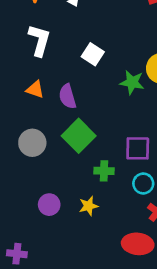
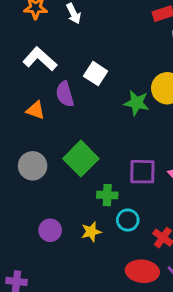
white L-shape: (39, 40) -> (40, 59), turned -64
purple semicircle: (67, 96) -> (65, 94), moved
cyan circle: (143, 184) -> (128, 220), moved

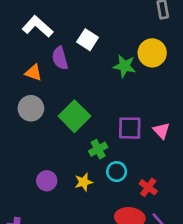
gray circle: (33, 166) -> (31, 108), moved
green cross: (107, 195) -> (98, 149), turned -30

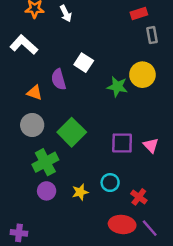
white L-shape: (37, 27) -> (24, 45), moved
green cross: (98, 149) -> (45, 162), moved, size x1.5

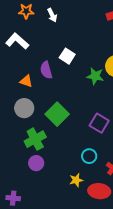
purple square: (122, 143) -> (99, 123), turned 30
yellow star: (80, 192) -> (76, 180), moved

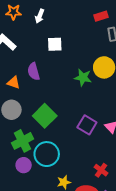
white arrow: (52, 15) -> (40, 16), turned 48
white square: (67, 56) -> (55, 44), moved, turned -35
cyan circle: (89, 156) -> (47, 154), moved, size x1.6

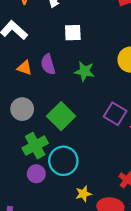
green star: (83, 78) -> (85, 71), moved
orange triangle: (13, 83) -> (25, 68), moved
purple square: (87, 125) -> (115, 114), moved

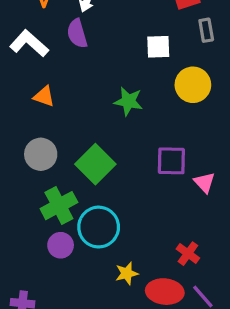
white square: (73, 33) -> (158, 47), moved
purple semicircle: (48, 64) -> (77, 33), moved
purple square: (115, 114) -> (171, 161), turned -30

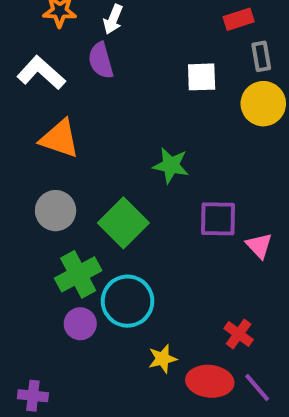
yellow circle: (193, 85) -> (263, 104), moved
orange triangle: (44, 96) -> (60, 139), size x1.5
green star: (128, 101) -> (171, 165), moved

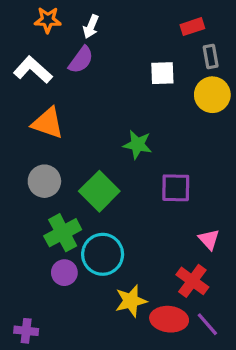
purple semicircle: (101, 60) -> (81, 60), turned -128
pink triangle: (259, 246) -> (209, 239), moved
red cross: (239, 334) -> (192, 281), size x1.4
yellow star: (162, 359) -> (131, 301), size x1.4

